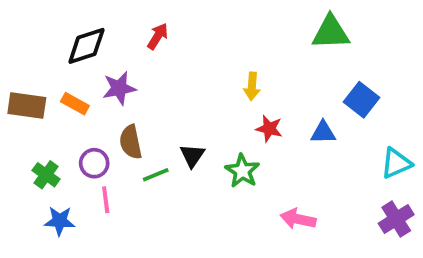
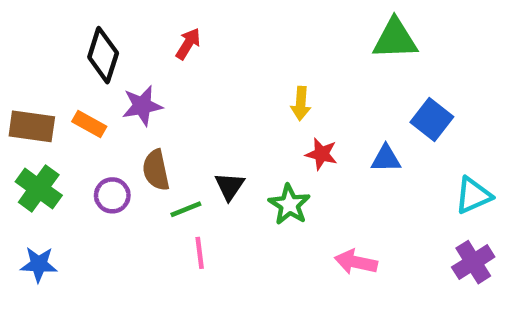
black diamond: (86, 46) -> (103, 55), turned -54
green cross: (46, 175) -> (39, 188), moved, size x1.4
pink line: (106, 200) -> (200, 253), moved
blue star: (60, 221) -> (39, 264), moved

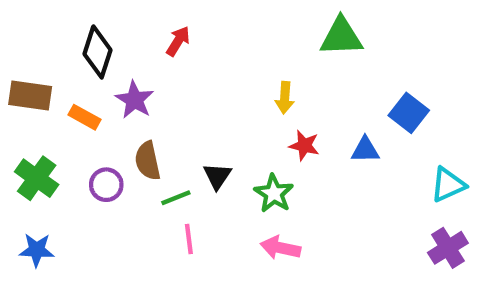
green triangle: (395, 39) -> (341, 37), moved
purple star: (142, 106) -> (135, 100), turned -30
brown rectangle: (32, 126) -> (30, 95), moved
pink arrow: (356, 262) -> (280, 248), moved

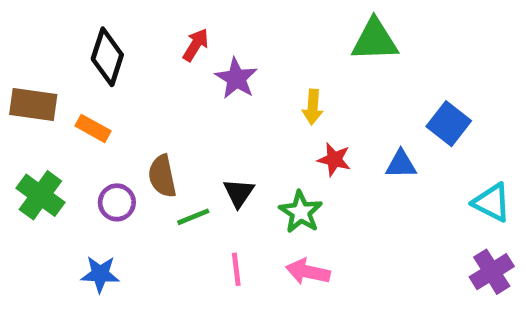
purple star: (135, 100) -> (236, 78), moved
cyan triangle: (448, 185) -> (492, 202), turned 51
pink line: (189, 239) -> (236, 269), moved
blue star: (37, 250) -> (100, 274), moved

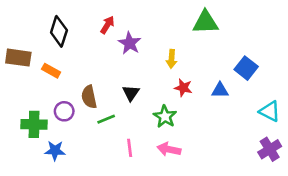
black triangle: (239, 193) -> (131, 93), moved
green cross: (40, 195) -> (34, 124), moved, turned -35

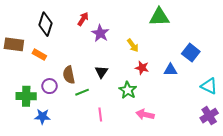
yellow arrow: (171, 59) -> (133, 45), turned -40
pink arrow: (169, 149) -> (145, 115), moved

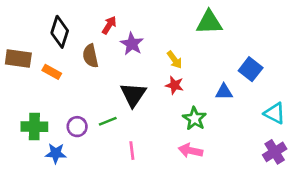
red star: (142, 68) -> (175, 85), moved
black triangle: (101, 72) -> (133, 95), size x1.5
brown semicircle: (69, 75) -> (90, 56), moved
purple circle: (50, 86) -> (77, 127), moved
green star: (128, 90) -> (195, 119), moved

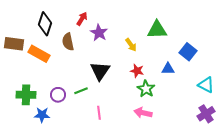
green triangle: (209, 22) -> (157, 30), moved
orange rectangle: (52, 72) -> (39, 54), size x1.5
red star: (175, 85) -> (137, 71), moved

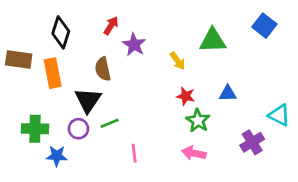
brown semicircle: (68, 42) -> (103, 69), moved
blue square: (188, 52) -> (264, 26), moved
orange rectangle: (39, 54) -> (53, 73), turned 50
black triangle: (100, 71) -> (88, 100), moved
purple cross: (206, 114) -> (252, 142), moved

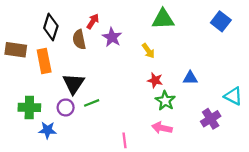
green triangle: (213, 40) -> (163, 19), moved
brown semicircle: (103, 69) -> (79, 40), moved
pink line: (134, 153) -> (124, 140), moved

